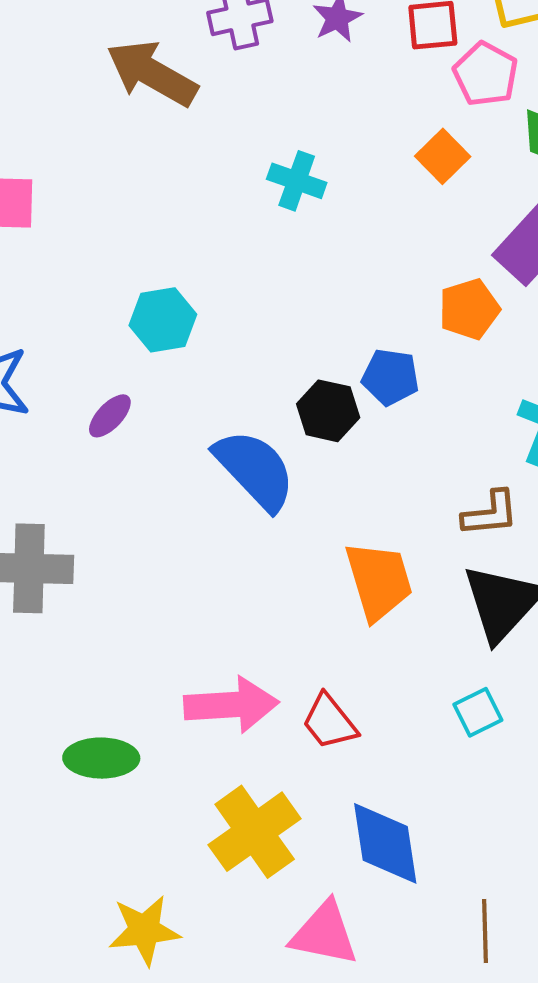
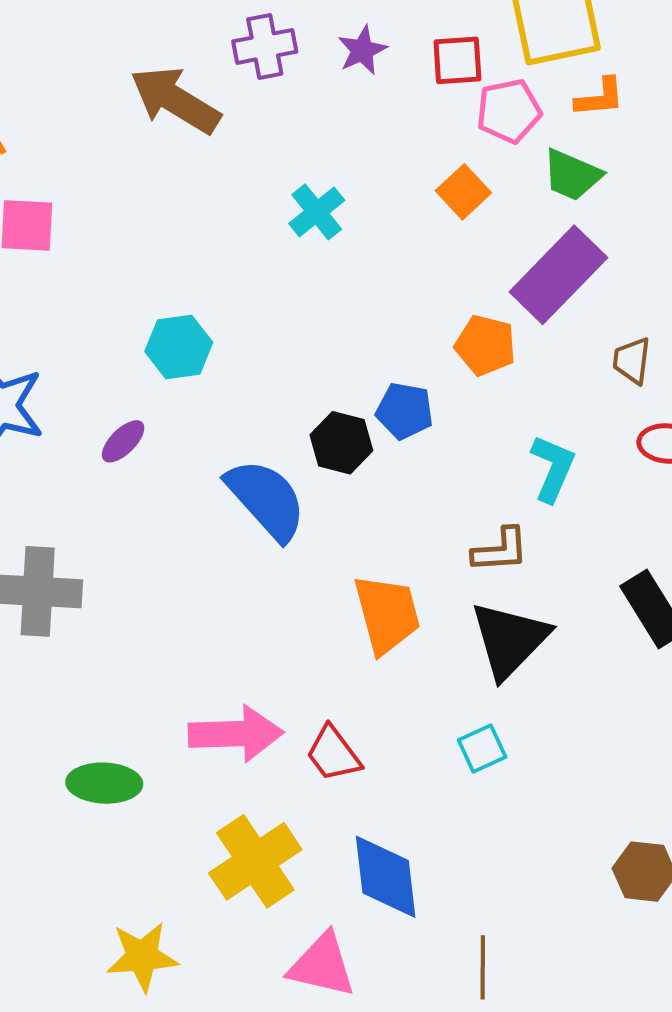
pink pentagon: (486, 74) -> (509, 111), turned 30
cyan cross: (297, 181) -> (317, 212), turned 30
orange pentagon: (469, 309) -> (485, 345), turned 30

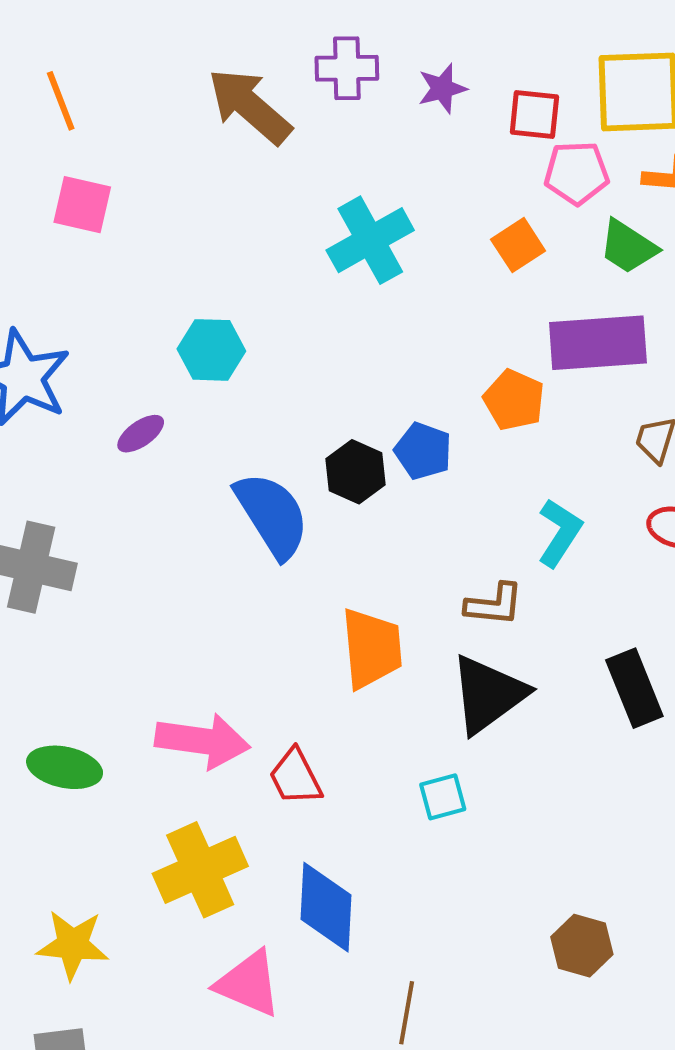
cyan cross: (317, 212) -> (370, 240), size x1.5
purple rectangle: (558, 275) -> (598, 343), turned 32

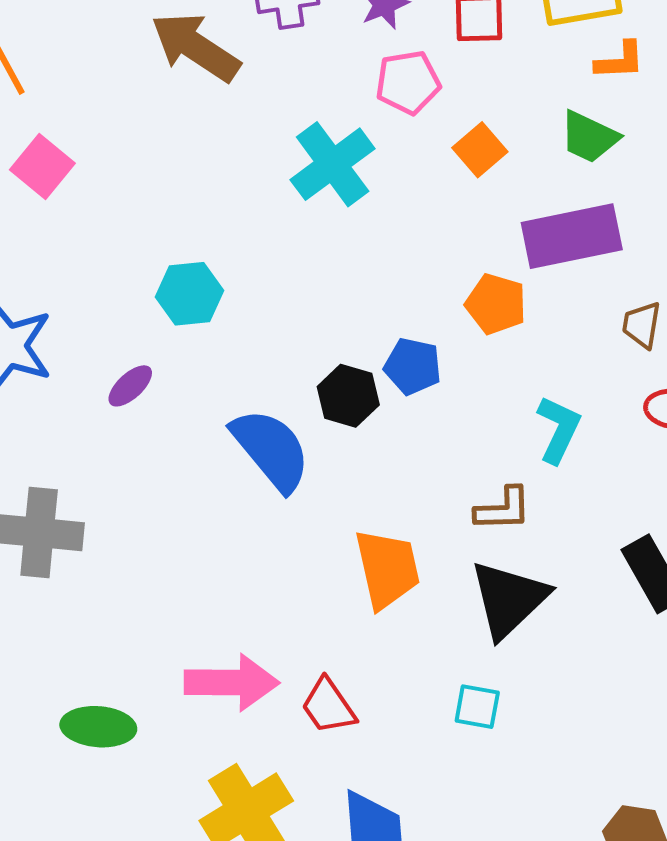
pink pentagon: (577, 173) -> (408, 82), moved
pink square: (82, 205) -> (42, 166), turned 34
cyan square: (443, 797) -> (477, 707), turned 33

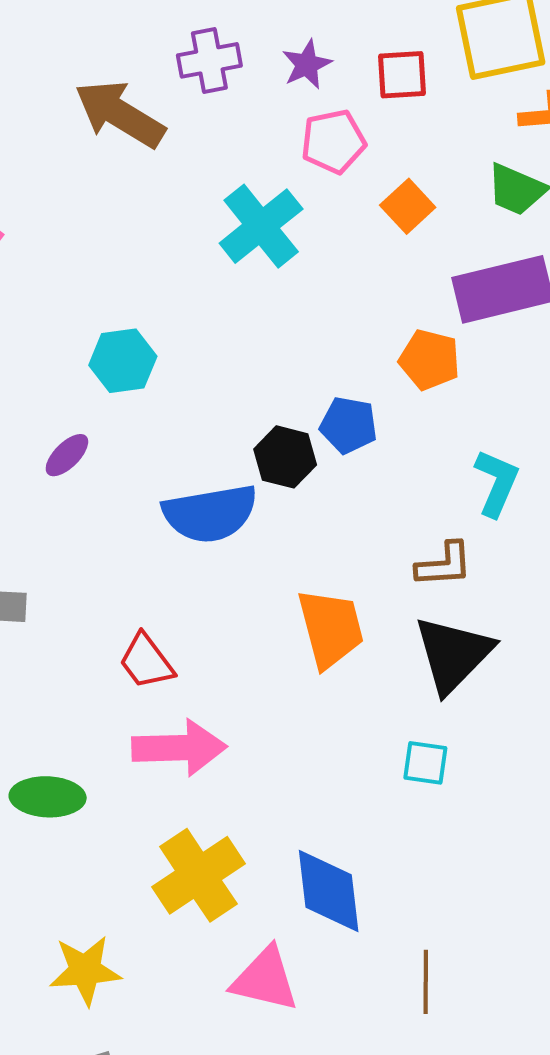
blue semicircle: (271, 450) -> (210, 513), turned 122
red trapezoid: (328, 706) -> (146, 661), moved

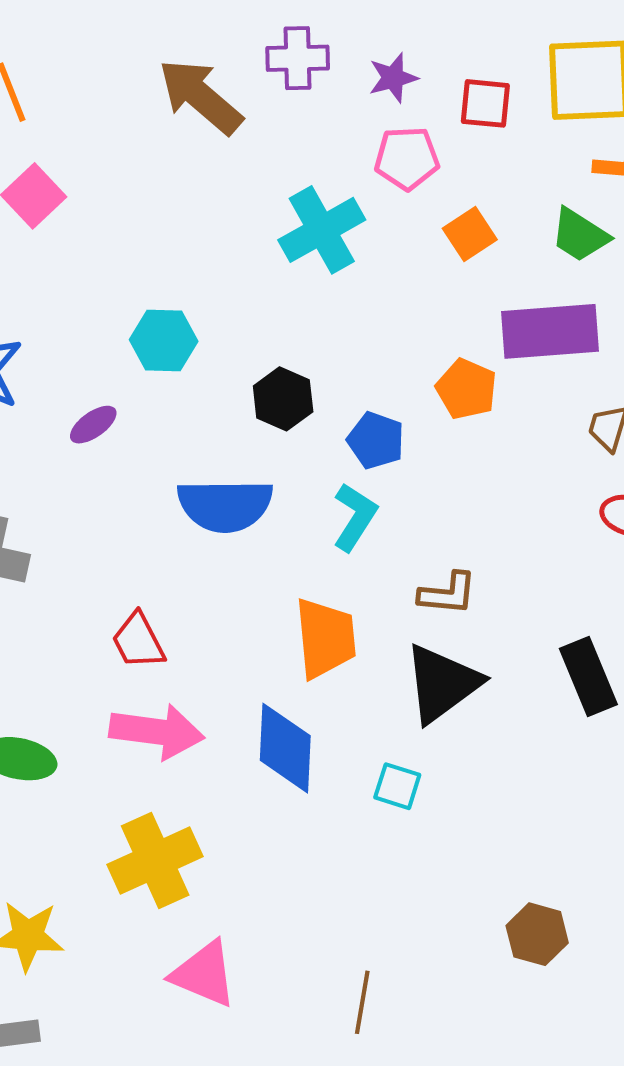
black hexagon: (285, 457) -> (283, 399), moved
cyan L-shape: (497, 483) -> (355, 517), moved
blue diamond: (329, 891) -> (285, 748), moved

